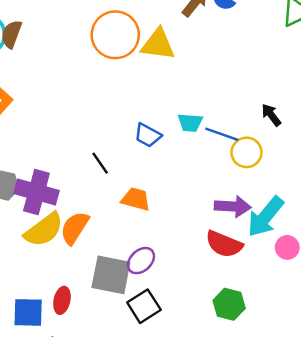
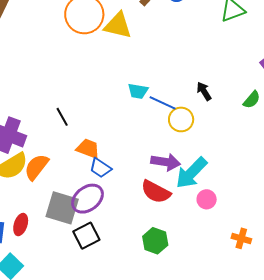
blue trapezoid: (148, 135) -> (100, 168), moved
purple ellipse: (141, 261) -> (87, 199), size x1.4

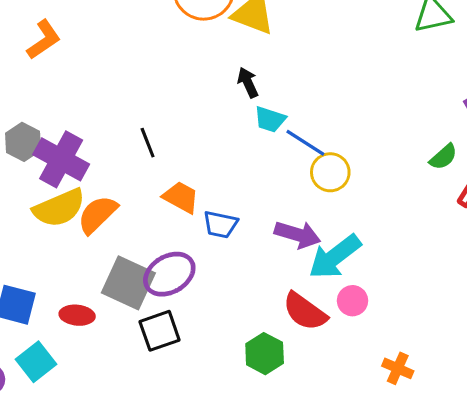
black arrow: (204, 91) -> (248, 82), moved
blue trapezoid: (100, 168) -> (220, 224), moved, turned -30
red semicircle: (156, 192) -> (305, 312), moved
red ellipse: (21, 225) -> (77, 315), moved, turned 70

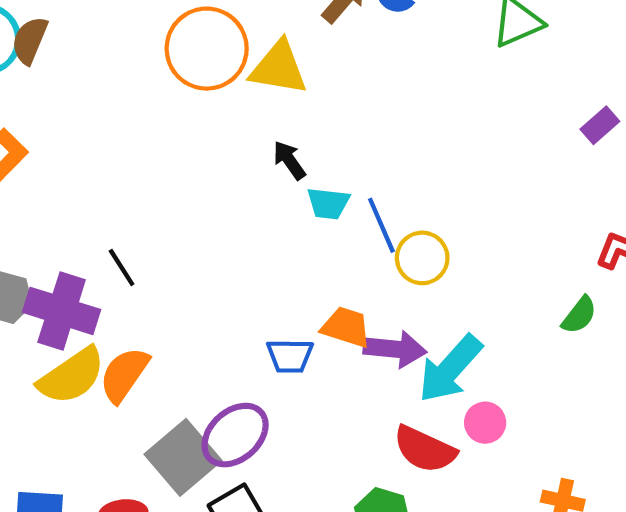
black line: (148, 143) -> (122, 267), moved
blue line: (305, 143) -> (381, 225), turned 45
green semicircle: (443, 157) -> (579, 315), moved
orange trapezoid: (181, 197) -> (346, 327), moved
gray square: (128, 283) -> (183, 457), turned 36

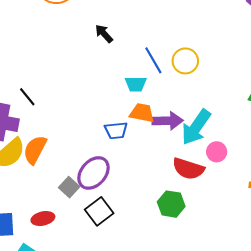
cyan trapezoid: (328, 203) -> (136, 84), moved
yellow circle: (422, 258) -> (185, 61), moved
gray square: (183, 457) -> (69, 187), size x0.6

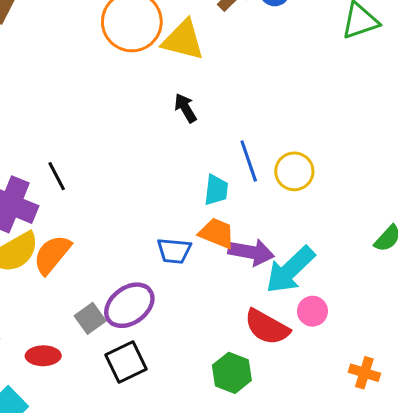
cyan trapezoid: (136, 84) -> (216, 190), turned -95

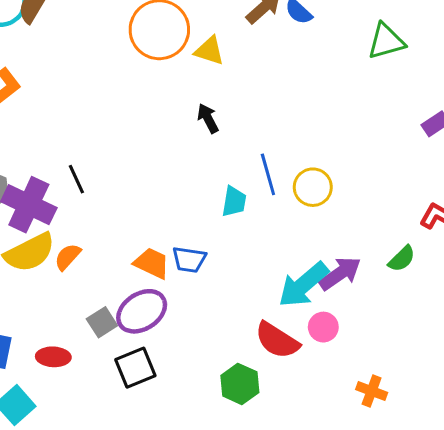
yellow triangle: (183, 40) -> (209, 51), size x0.7
orange trapezoid: (217, 233) -> (152, 263), moved
purple arrow: (251, 252) -> (340, 273), moved, turned -48
orange semicircle: (52, 255) -> (68, 257), size x0.7

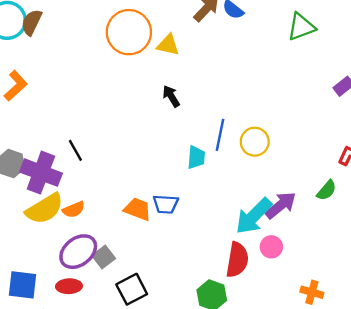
blue line: (268, 174) -> (220, 135), turned 32
orange semicircle: (68, 257) -> (74, 210), turned -150
purple ellipse: (142, 311) -> (78, 252), moved
red semicircle: (277, 340) -> (237, 260), turned -108

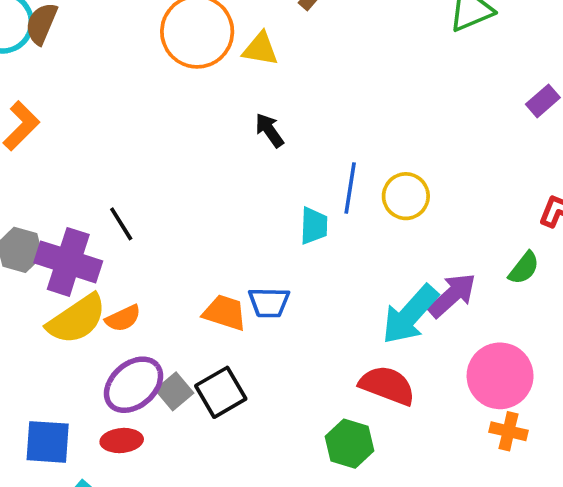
pink circle: (271, 247) -> (500, 376), moved, size x1.8
red semicircle: (237, 260) -> (387, 385), turned -76
black square: (132, 289) -> (221, 392), moved

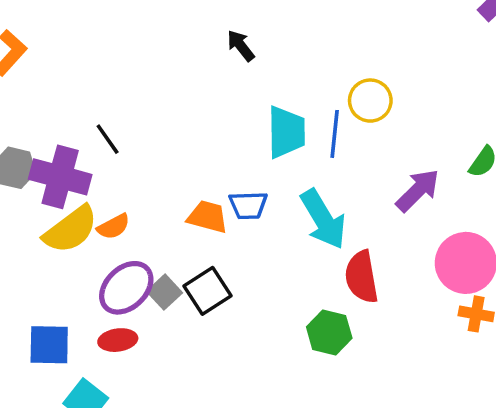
blue line: (350, 188) -> (335, 134), moved
cyan trapezoid: (314, 226) -> (286, 132), size x1.5
cyan arrow: (410, 315) -> (323, 219), moved, turned -70
red semicircle: (387, 385) -> (362, 277), turned -118

